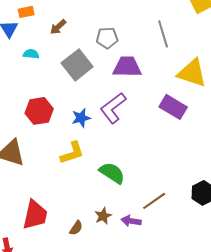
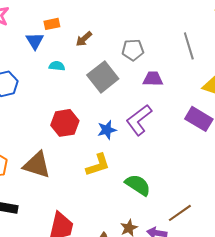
purple trapezoid: (127, 67) -> (153, 79), size x0.7

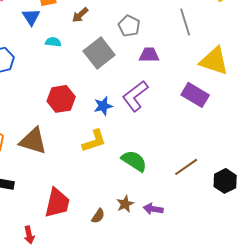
gray pentagon: (133, 50) -> (129, 26), turned 30
brown line: (180, 213) -> (186, 167), moved

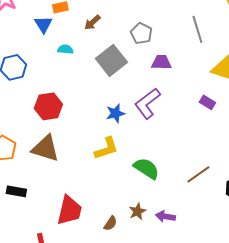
purple rectangle: (195, 95) -> (207, 102), size x0.6
red hexagon: (61, 99) -> (48, 106), moved

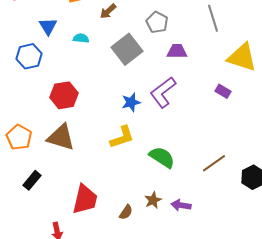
blue triangle: (43, 24) -> (48, 26), moved
black rectangle: (16, 191) -> (32, 180), turned -60

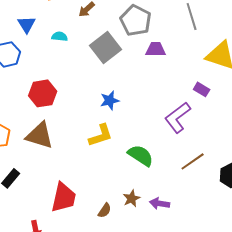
gray pentagon: (157, 22) -> (136, 20), size x1.4
purple L-shape: (163, 92) -> (178, 117), moved

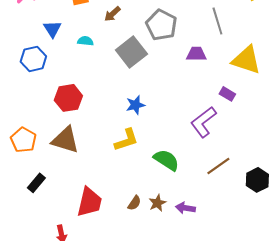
purple trapezoid: (156, 49) -> (196, 54), moved
brown semicircle: (105, 210) -> (134, 203), moved

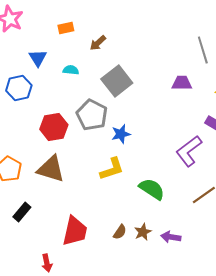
gray pentagon: (161, 25) -> (92, 115), moved

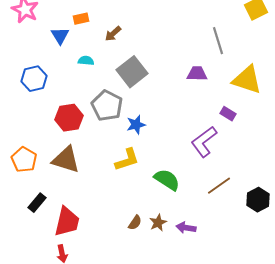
blue triangle: (38, 58) -> (60, 36), moved
red trapezoid: (75, 231) -> (67, 222), moved

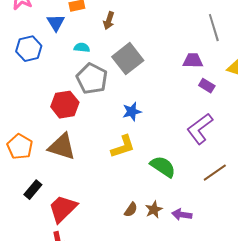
brown arrow: (113, 34) -> (109, 21), turned -30
blue hexagon: (34, 79) -> (29, 49), moved
gray pentagon: (107, 106) -> (92, 79), moved
purple rectangle: (228, 114) -> (207, 86), moved
red trapezoid: (67, 222) -> (63, 209), turned -148

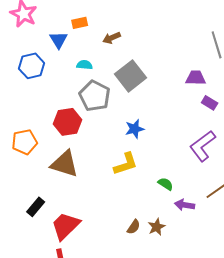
brown arrow: (109, 21) -> (112, 38), turned 48
orange pentagon: (20, 147) -> (25, 142), moved, turned 30
green semicircle: (163, 167) -> (166, 184), size x0.6
purple arrow: (182, 215) -> (185, 205), moved

